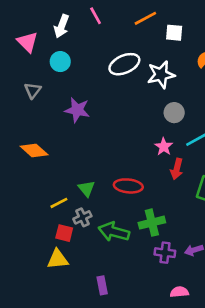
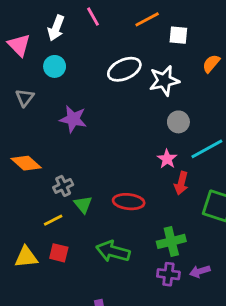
gray cross: (82, 217) -> (63, 186), moved
green cross: (152, 223) -> (171, 241), moved
yellow triangle: (58, 259) -> (26, 257), moved

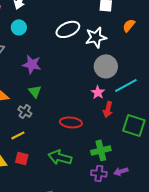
gray circle: (178, 122) -> (106, 66), size x1.5
gray cross: (63, 186) -> (25, 111), turned -32
green triangle: (83, 204) -> (35, 91), moved

